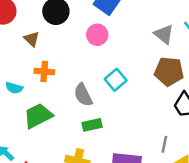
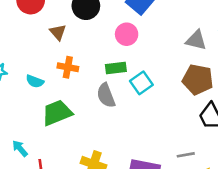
gray triangle: (164, 34) -> (196, 40), turned -30
green rectangle: (92, 125) -> (116, 68), moved
gray line: (164, 144) -> (186, 155), turned 63

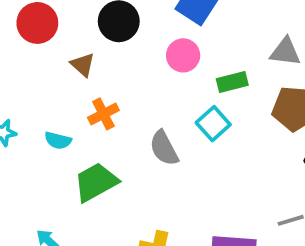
orange cross: (68, 67) -> (103, 114), turned -30
green rectangle: (116, 68) -> (232, 82), moved

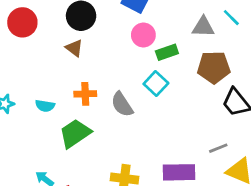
pink circle: (183, 55) -> (143, 35), moved
brown triangle: (83, 65) -> (74, 48), moved
orange cross: (103, 114) -> (85, 94), moved, turned 30

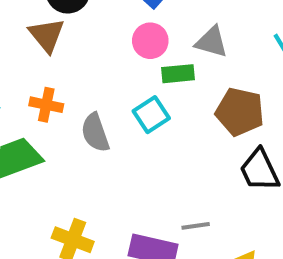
gray triangle: (203, 27) -> (212, 42), moved
brown triangle: (74, 48) -> (47, 35), size x1.4
gray line: (218, 148) -> (196, 226), moved

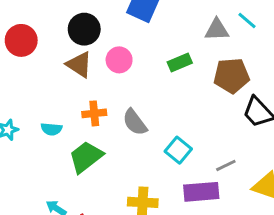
pink circle: (150, 41) -> (119, 60), moved
gray triangle: (212, 42) -> (217, 30), moved
cyan square: (151, 115) -> (178, 150), moved

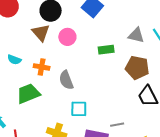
cyan semicircle: (51, 129) -> (14, 60), moved
cyan square: (178, 150) -> (79, 109), moved, turned 36

